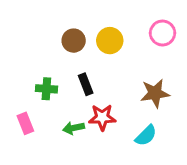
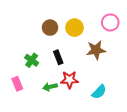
green cross: (46, 89) -> (32, 60), turned 32
brown star: (155, 93) -> (96, 50), moved

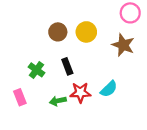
pink circle: (110, 22) -> (130, 13), moved
brown star: (96, 50) -> (123, 45), moved, turned 30
cyan semicircle: (99, 92) -> (109, 89), moved

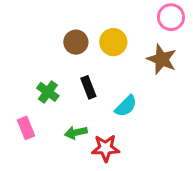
cyan semicircle: (109, 89) -> (126, 106), moved
red star: (80, 92) -> (106, 148), moved

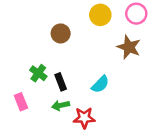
yellow circle: (113, 42) -> (100, 15), moved
black rectangle: (88, 87) -> (61, 82), moved

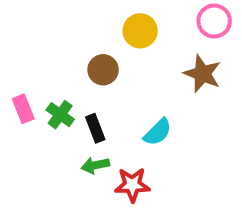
yellow circle: (100, 15) -> (140, 31), moved
brown circle: (61, 33) -> (103, 70), moved
pink rectangle: (21, 102) -> (23, 109), moved

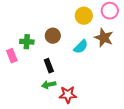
yellow circle: (140, 31) -> (84, 16), moved
green cross: (60, 115) -> (27, 42), moved, turned -32
cyan semicircle: (158, 132) -> (81, 47), moved

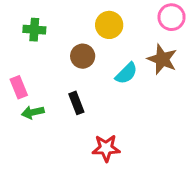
yellow circle: (84, 16) -> (109, 25), moved
green cross: (27, 42) -> (34, 30), moved
green arrow: (49, 85) -> (33, 112), moved

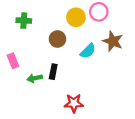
pink circle: (172, 17) -> (99, 12), moved
black rectangle: (76, 103) -> (53, 72), turned 32
green arrow: (33, 112) -> (35, 78), moved

